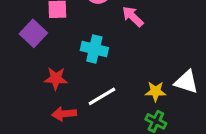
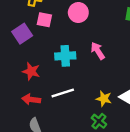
pink arrow: (133, 17) -> (98, 51), moved
cyan cross: (94, 49) -> (65, 56), turned -30

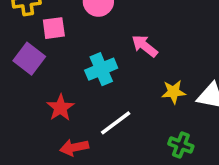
red star: (31, 71) -> (60, 108), turned -30
yellow star: (104, 99) -> (174, 92), moved

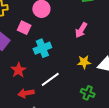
pink square: (54, 28) -> (24, 28), moved, turned 32
pink arrow: (145, 46) -> (81, 30), moved, turned -98

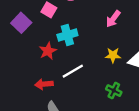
red star: (18, 70) -> (48, 51), moved

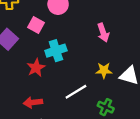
pink arrow: (113, 19) -> (103, 33), turned -54
white line: (73, 71) -> (76, 92), moved

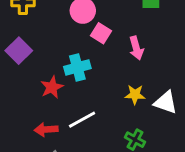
pink square: (36, 25) -> (101, 33), moved
white line: (76, 92) -> (82, 120), moved

